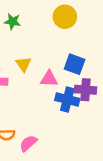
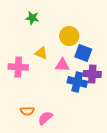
yellow circle: (65, 17) -> (69, 36), moved
yellow triangle: (23, 64) -> (41, 53), turned -32

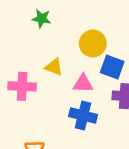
blue cross: (77, 82) -> (83, 116), moved

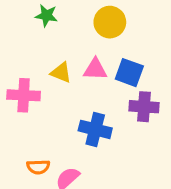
yellow circle: (93, 43) -> (110, 22), moved
pink triangle: (83, 84) -> (95, 69), moved

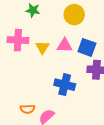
yellow triangle: (61, 73) -> (42, 47), turned 40
pink cross: (24, 95) -> (18, 40), moved

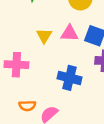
pink cross: (18, 40) -> (16, 65), moved

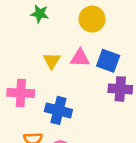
blue cross: (70, 78) -> (58, 110), moved

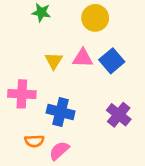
blue square: (108, 61) -> (112, 61), turned 30
purple cross: (120, 89) -> (119, 115), moved, turned 35

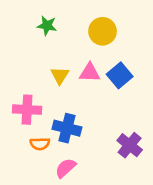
purple cross: (119, 115) -> (130, 145), moved
orange semicircle: (34, 141) -> (40, 144), moved

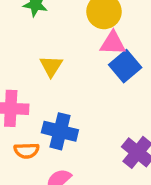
pink triangle: (90, 73) -> (113, 43), moved

